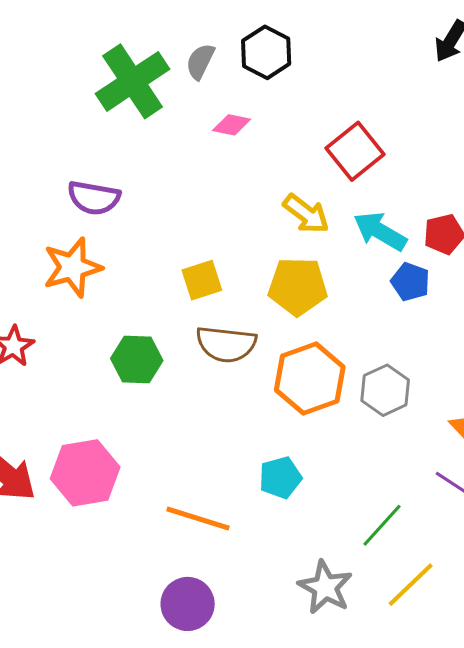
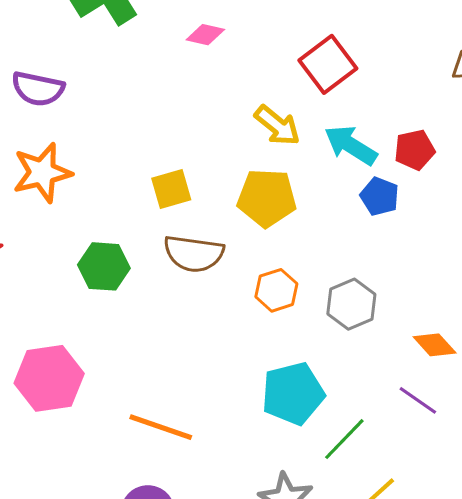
purple semicircle: (94, 198) -> (38, 89), moved
orange hexagon: (310, 379) -> (276, 290), size x0.6
cyan pentagon: (280, 478) -> (293, 394), moved, size x1.5

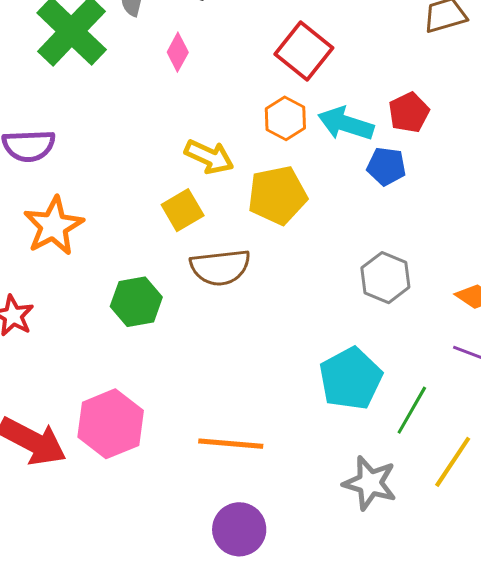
pink diamond: (205, 35) -> (178, 52), turned -60
yellow arrow: (277, 126) -> (209, 157), moved
orange hexagon: (276, 290) -> (285, 118), moved

